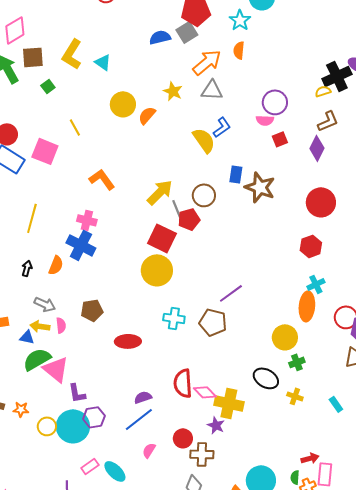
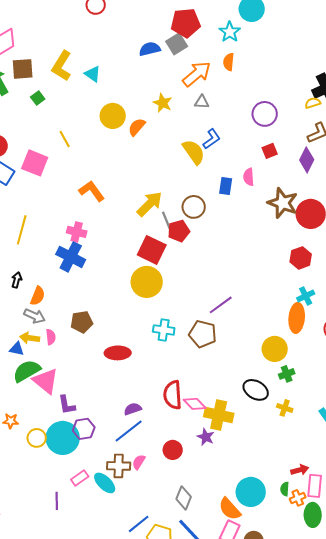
gray triangle: (212, 90) -> (202, 102), size x0.7
pink semicircle: (265, 120) -> (249, 177), moved, turned 84
brown star: (260, 187) -> (283, 203), moved
orange semicircle: (56, 265) -> (38, 296), moved
brown cross: (202, 454) -> (119, 466), moved

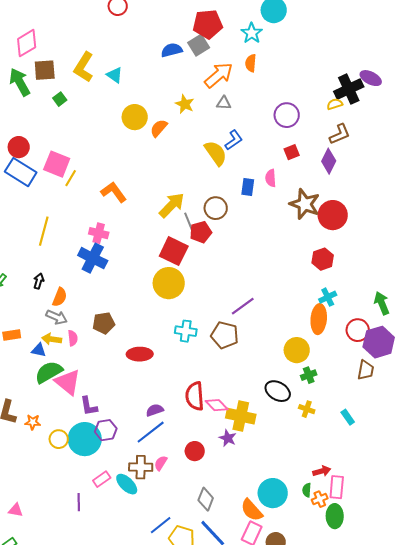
yellow line: (65, 139) -> (71, 178), moved, turned 60

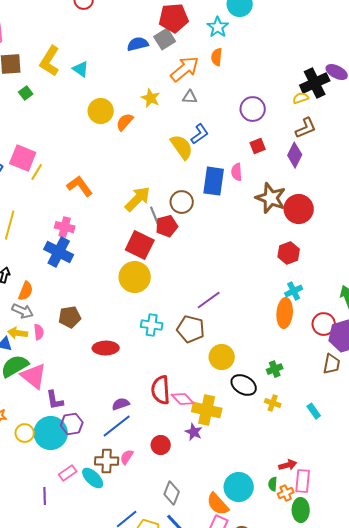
blue rectangle: (248, 187) -> (214, 181), size x1.6
yellow circle: (297, 350) -> (222, 357), moved

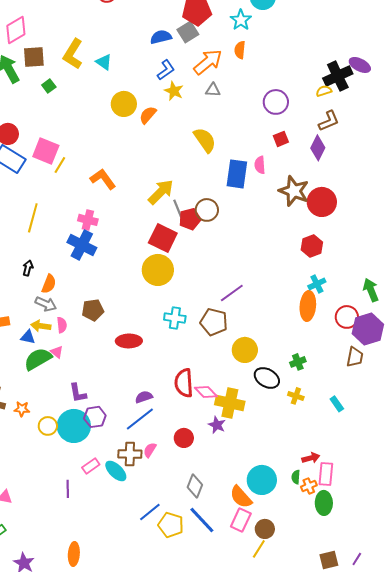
blue L-shape: (200, 134) -> (166, 70), moved
brown circle: (182, 202) -> (207, 210), moved
pink triangle: (34, 376) -> (57, 352), moved, size x0.5

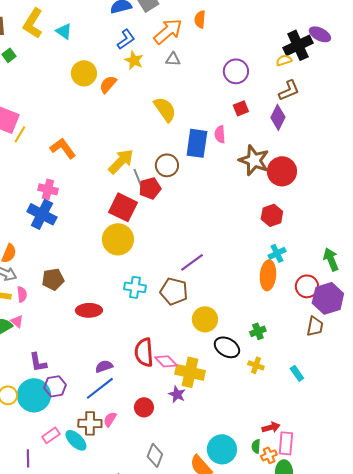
brown circle: (207, 210) -> (167, 165), moved

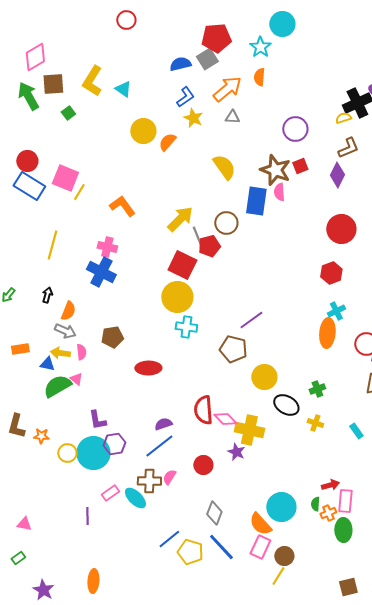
brown star: (254, 160) -> (275, 170), moved
cyan cross: (135, 287) -> (186, 327), moved

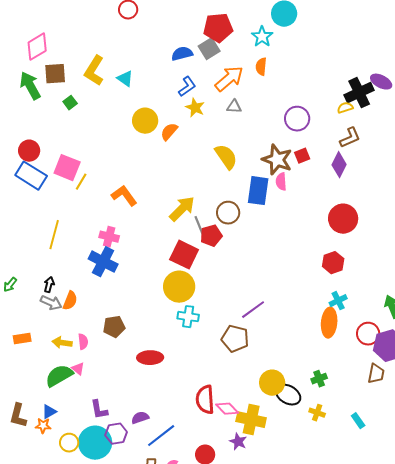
gray arrow: (65, 331) -> (51, 303), moved
blue triangle: (47, 364) -> (49, 412), moved, turned -42
yellow circle: (264, 377) -> (272, 383), moved
purple semicircle: (163, 424) -> (140, 418), moved

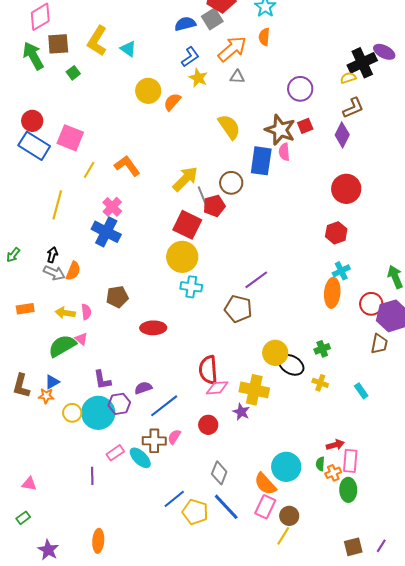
yellow line: (81, 182) -> (89, 170), moved
pink cross: (109, 237) -> (112, 207), turned 30
pink diamond: (227, 409) -> (217, 388), moved, turned -50

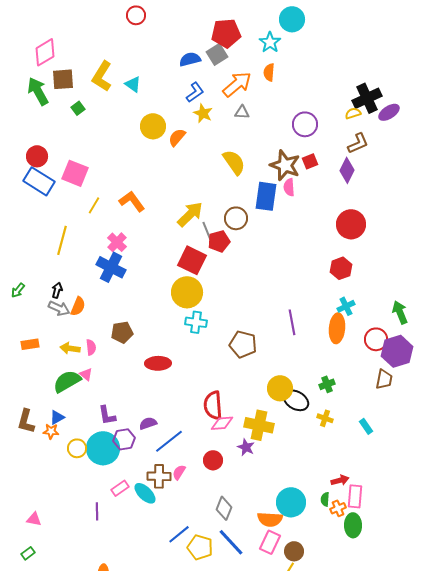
purple ellipse: (384, 52) -> (389, 112), moved, turned -60
purple line: (256, 280) -> (292, 322), moved, turned -65
orange semicircle: (265, 484) -> (270, 519), turned -45

